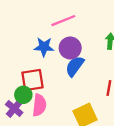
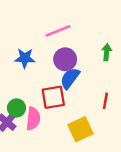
blue star: (44, 47) -> (25, 58), moved
red square: (32, 80) -> (53, 97), moved

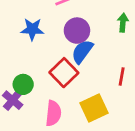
red square: (53, 97) -> (64, 73), turned -35
pink semicircle: (33, 119) -> (53, 113), moved

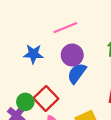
red square: (64, 73) -> (46, 98), moved

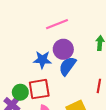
blue star: (33, 54) -> (42, 60), moved
red square: (46, 98) -> (39, 89), turned 35

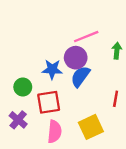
pink line: (57, 24) -> (86, 37), moved
green circle: (20, 92) -> (23, 87), moved

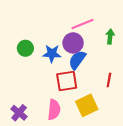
green circle: (23, 87) -> (25, 48), moved
red square: (49, 102) -> (67, 81), moved
purple cross: (18, 120) -> (19, 113), moved

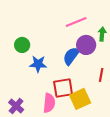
purple circle: (73, 43) -> (86, 45), moved
blue star: (52, 54) -> (38, 64), moved
red square: (67, 81) -> (63, 88), moved

